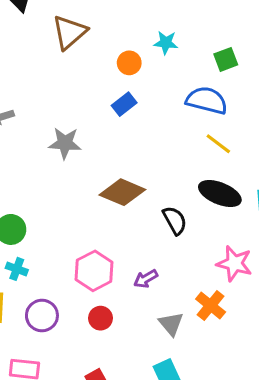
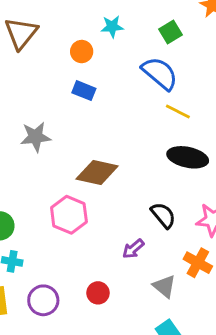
blue semicircle: (207, 100) -> (160, 73), turned 36
blue rectangle: (124, 104) -> (84, 91), turned 70
black semicircle: (175, 220) -> (163, 215), moved
pink hexagon: (94, 271) -> (69, 215), moved

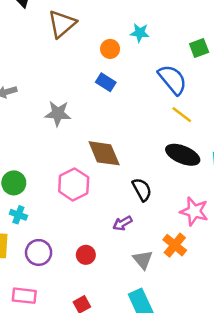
green square: (170, 32) -> (199, 48), moved
brown diamond: (97, 173) -> (104, 153), turned 44
black semicircle: (163, 215) -> (142, 190), moved

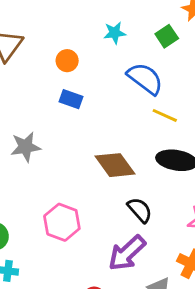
cyan star: (140, 33) -> (115, 33), moved
brown diamond: (104, 153) -> (115, 165), moved
purple arrow: (122, 223) -> (127, 253), size x1.8

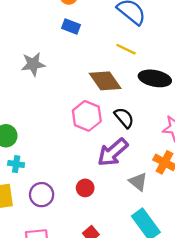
yellow line: (165, 115) -> (126, 49), moved
pink hexagon: (62, 222) -> (87, 116), moved

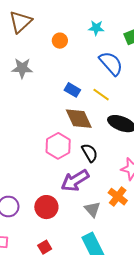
blue rectangle: (71, 27) -> (72, 90), moved
gray star: (33, 64) -> (22, 68), moved
red circle: (85, 188) -> (46, 207), size x1.5

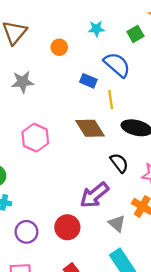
blue rectangle: (72, 90) -> (88, 81), moved
yellow line: (101, 95) -> (111, 100), turned 54
pink hexagon: (58, 146) -> (35, 138), moved
black semicircle: (90, 153) -> (119, 163), moved

